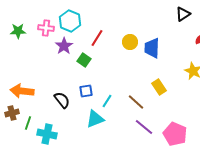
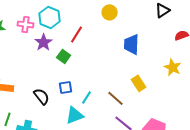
yellow circle: (130, 42) -> (110, 12), moved

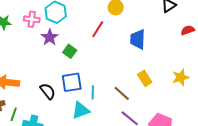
red line: (77, 34) -> (98, 29), moved
yellow star: (173, 67) -> (181, 77), moved, turned 30
blue square: (66, 87) -> (72, 82), size x1.5
cyan line: (87, 97) -> (93, 92), turned -32

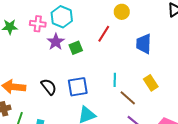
green square: (70, 51) -> (76, 48), moved, turned 32
black semicircle: (48, 91) -> (49, 87), moved
cyan line: (93, 92) -> (115, 80), moved

